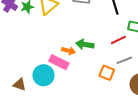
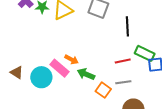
green arrow: (85, 44) -> (86, 74), moved
brown triangle: (20, 85) -> (17, 72), moved

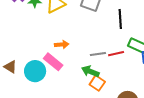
orange arrow: (72, 59) -> (62, 45), moved, turned -32
green arrow: (86, 74) -> (90, 71), moved
gray line: (123, 82) -> (98, 54), moved

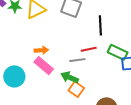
red line: (116, 54) -> (89, 49), moved
pink rectangle: (53, 62) -> (44, 66), moved

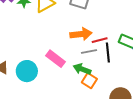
black line: (100, 25) -> (108, 53), moved
orange arrow: (41, 50) -> (81, 34), moved, size x1.5

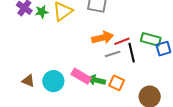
pink rectangle: (56, 59) -> (81, 76), moved
green arrow: (82, 69) -> (96, 80), moved

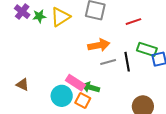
red line: (122, 41) -> (133, 22), moved
cyan circle: (53, 81) -> (62, 96), moved
orange square: (117, 83) -> (83, 100), moved

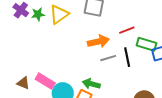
red line: (133, 22) -> (127, 30), moved
pink rectangle: (75, 83) -> (45, 81), moved

